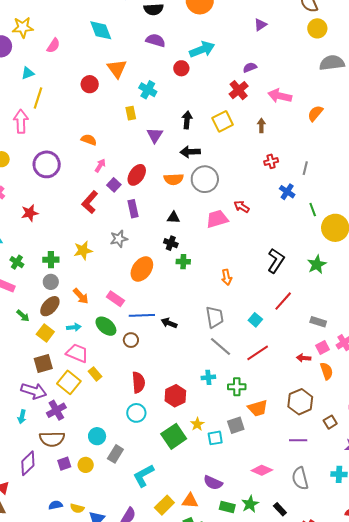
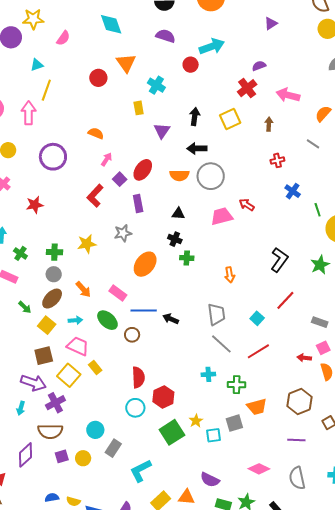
gray line: (305, 168) -> (313, 144), moved, turned -72
red hexagon: (175, 396) -> (163, 397), moved

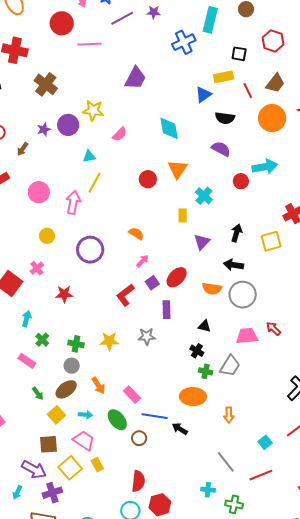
orange ellipse: (145, 264) -> (193, 397), moved, turned 45
orange arrow: (230, 275) -> (229, 415), moved
gray trapezoid: (216, 314) -> (230, 366), moved, turned 30

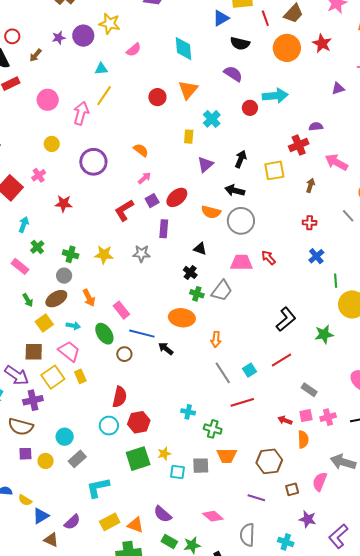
gray line: (226, 462) -> (223, 373), moved

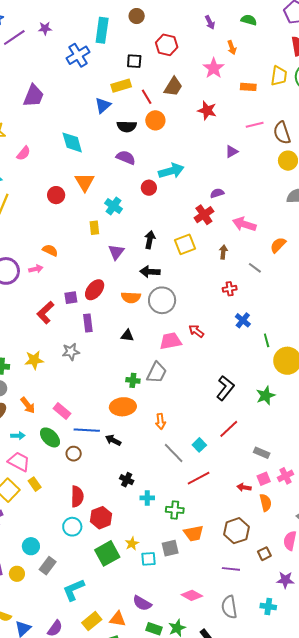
orange circle: (287, 48) -> (155, 120), moved, size x0.7
pink arrow: (145, 178) -> (36, 269), moved, turned 40
purple square: (152, 201) -> (71, 298), turned 32
gray line: (348, 216) -> (255, 268), moved
black cross: (190, 272) -> (127, 480), moved

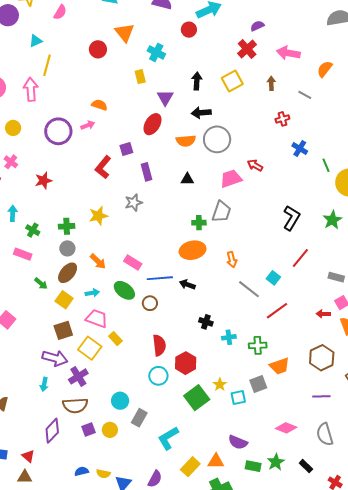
red ellipse: (95, 290) -> (152, 124), moved

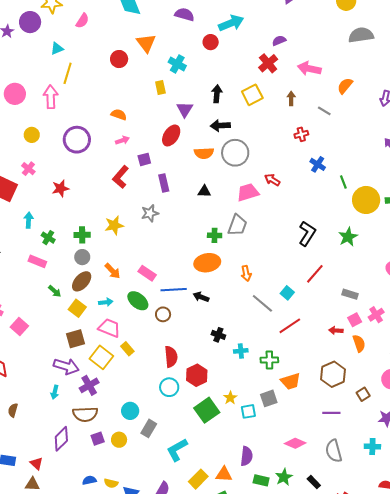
pink arrow: (88, 125) -> (122, 140), moved
purple semicircle: (238, 442) -> (247, 456), turned -108

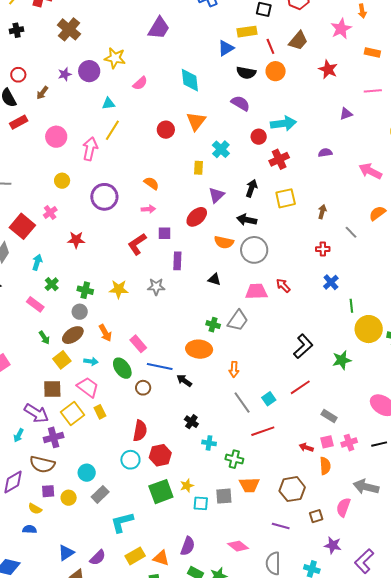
red cross: (268, 63) -> (279, 159), moved
pink arrow: (309, 69) -> (370, 171), moved
yellow semicircle: (111, 483) -> (35, 509), moved

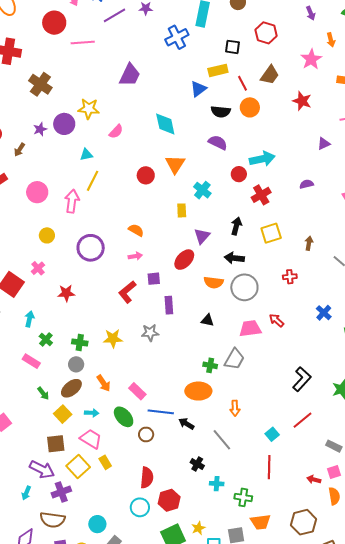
red cross: (323, 249) -> (290, 277), moved
gray line: (242, 403) -> (222, 440), moved
red line: (263, 431) -> (269, 467), turned -65

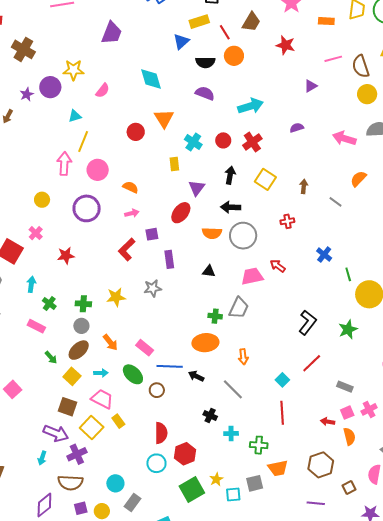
red circle: (239, 174) -> (223, 140), moved
pink circle: (37, 192) -> (98, 170), moved
yellow square: (271, 233) -> (265, 179), turned -35
brown square: (56, 444) -> (68, 407), turned 30

